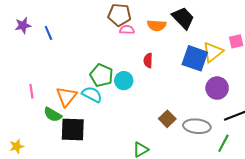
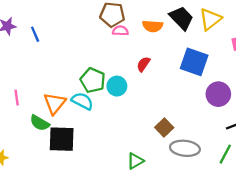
yellow triangle: (213, 52) -> (210, 19), moved
red semicircle: (148, 60) -> (143, 64), turned 32
gray ellipse: (197, 126) -> (185, 148), moved

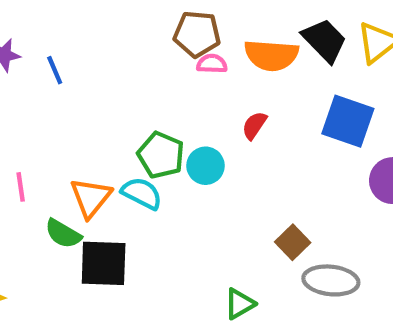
orange semicircle: (153, 26) -> (271, 55), size x1.4

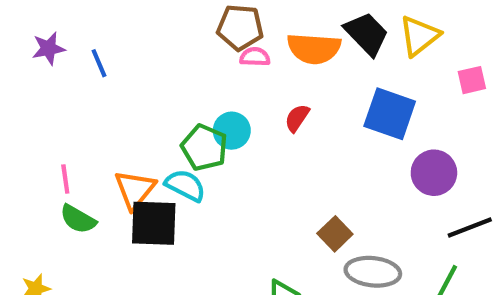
cyan circle: (206, 166) -> (232, 131), moved
green semicircle: (63, 234) -> (78, 219), moved
black square: (104, 263) -> (154, 223), moved

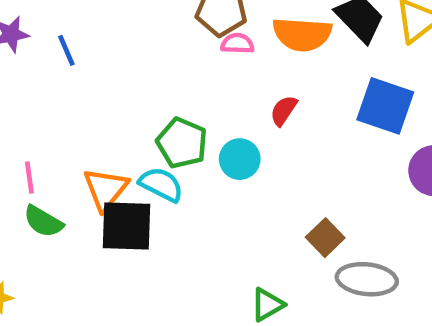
cyan circle: (232, 131) -> (240, 159), moved

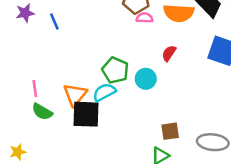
cyan semicircle: (161, 184) -> (104, 92), turned -55
brown square: (325, 238) -> (170, 131), moved, turned 36

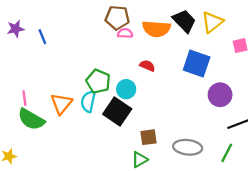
red semicircle: (169, 53) -> (147, 66), turned 80
cyan semicircle: (104, 92) -> (88, 101), turned -50
green semicircle: (42, 112) -> (31, 119), size x1.4
black square: (86, 114) -> (117, 112), moved, turned 32

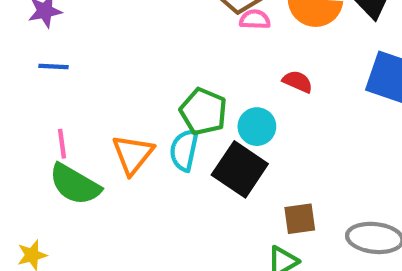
blue line: (42, 37) -> (53, 67), moved, turned -64

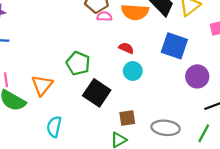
cyan circle: (257, 127) -> (133, 71), moved
cyan semicircle: (184, 150) -> (54, 127), moved

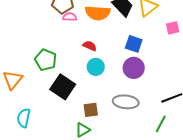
blue square: (174, 46) -> (134, 44), size x0.7
purple circle: (197, 76) -> (134, 68), moved
gray ellipse: (166, 128) -> (126, 102), moved

